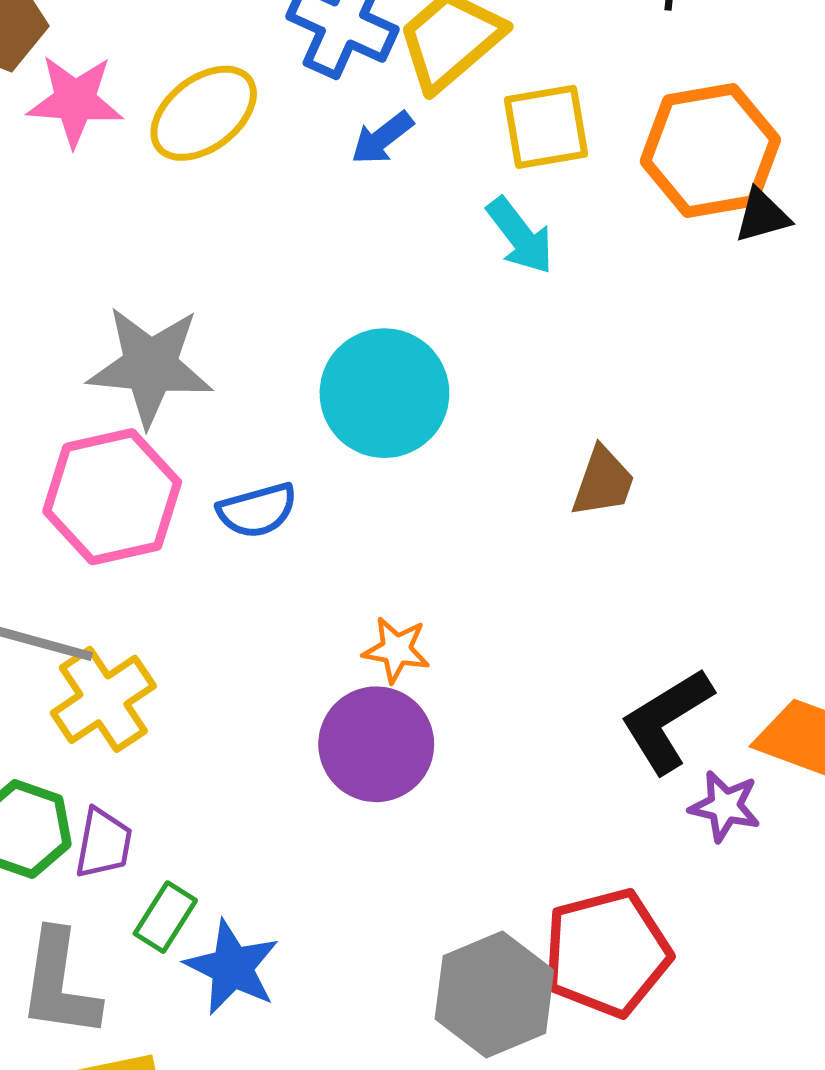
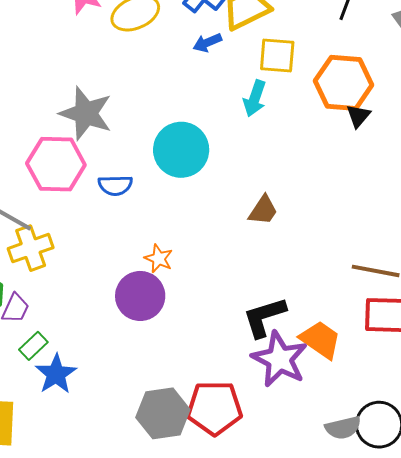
black triangle: (762, 216) -> (358, 116), turned -48
cyan arrow: (520, 236) -> (255, 98), turned 42
purple star: (725, 806) -> (280, 359), size x1.8

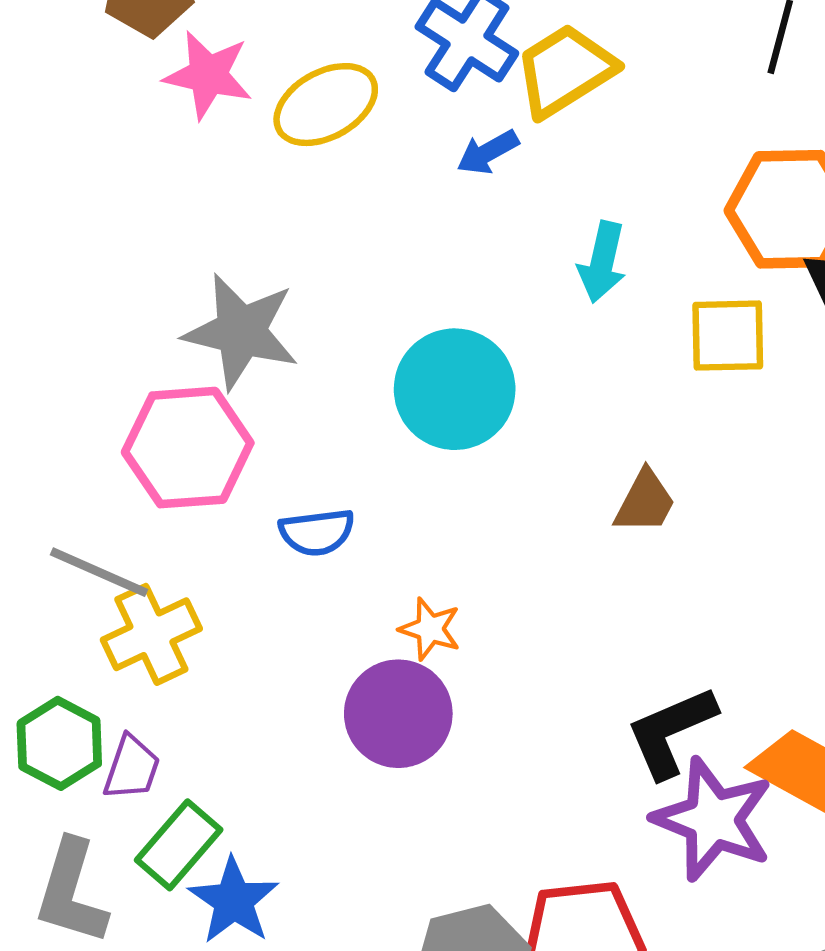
yellow square: (277, 55) -> (728, 336), moved
blue semicircle: (115, 185) -> (317, 532), moved
green rectangle: (33, 346) -> (179, 845), size x1.4

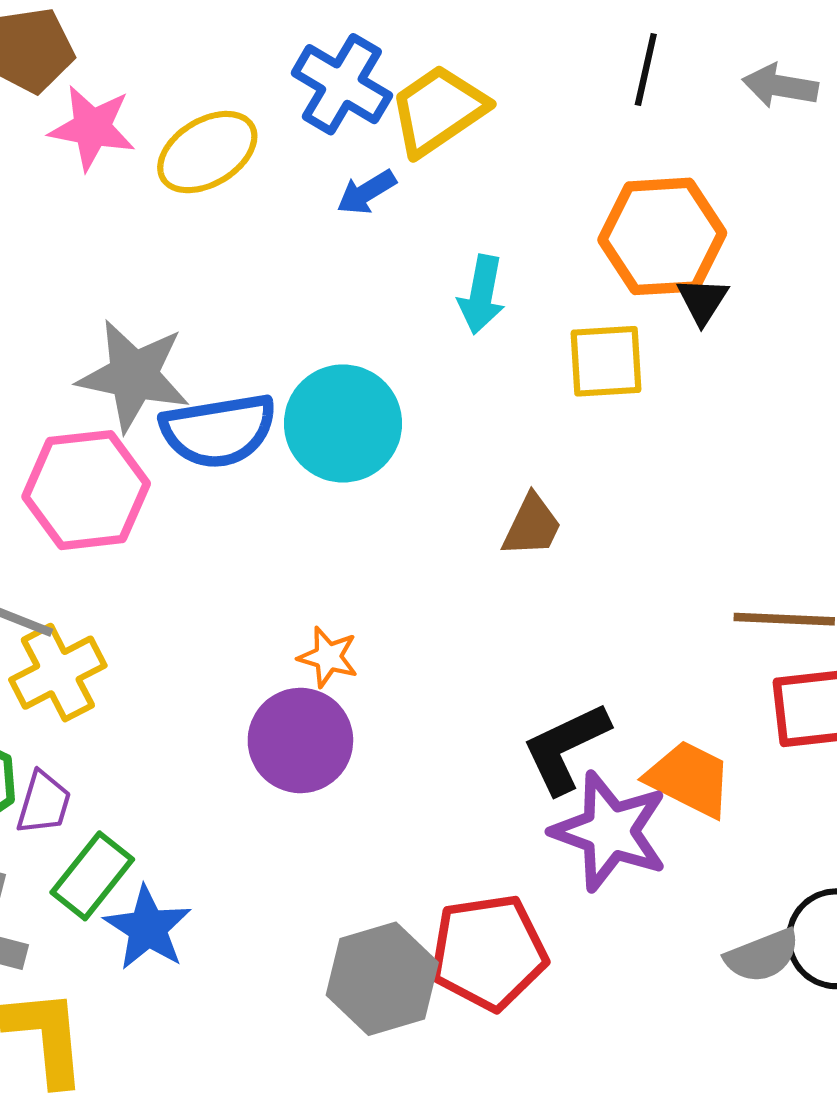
blue semicircle: (317, 532) -> (218, 431), moved, size x1.6

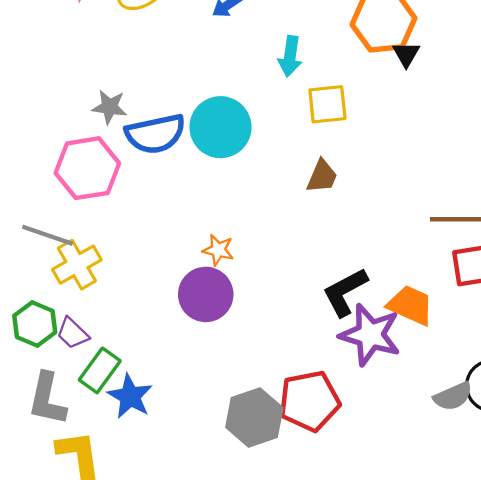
yellow square: (606, 361) -> (327, 104), moved
gray star: (134, 375) -> (110, 107), size x0.6
purple trapezoid: (44, 803) -> (73, 333), turned 120

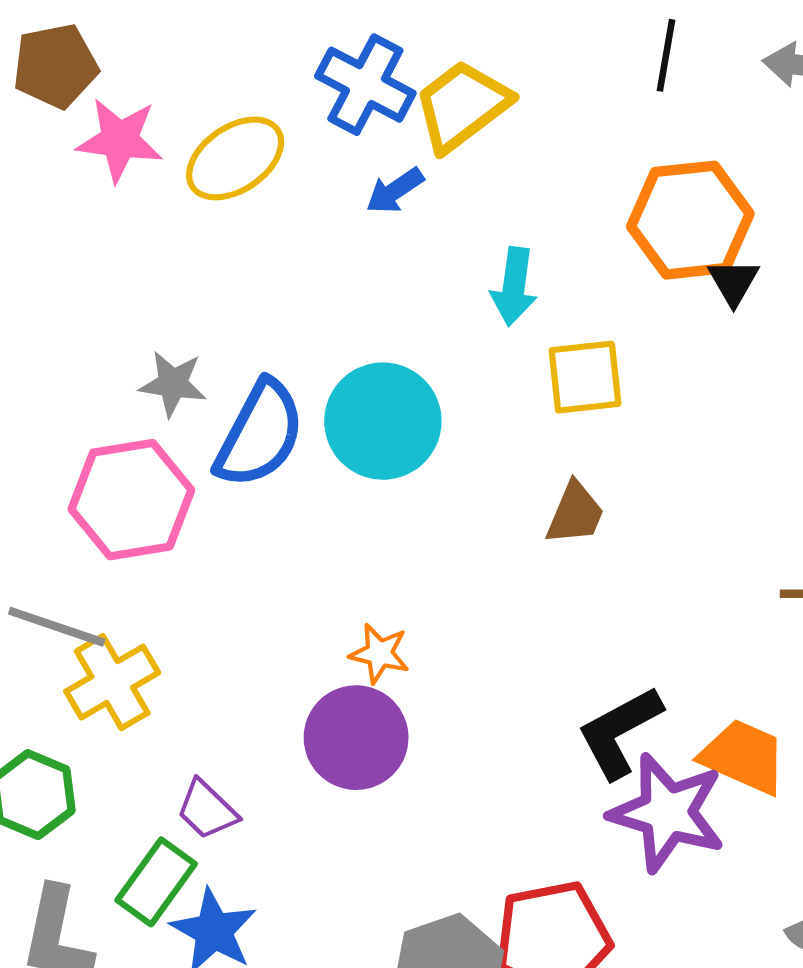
blue semicircle: (155, 134) -> (260, 434), turned -50
purple trapezoid: (73, 333) -> (207, 810), moved

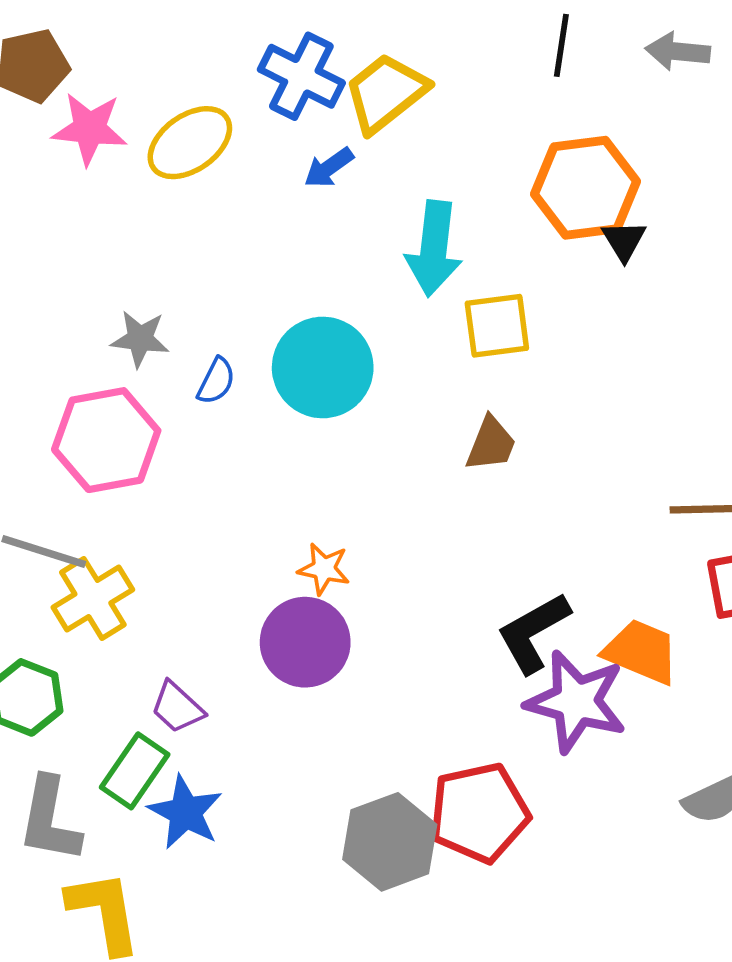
cyan arrow: (514, 287) -> (434, 249), size x1.4
blue semicircle: (260, 434) -> (216, 381), size x0.5

